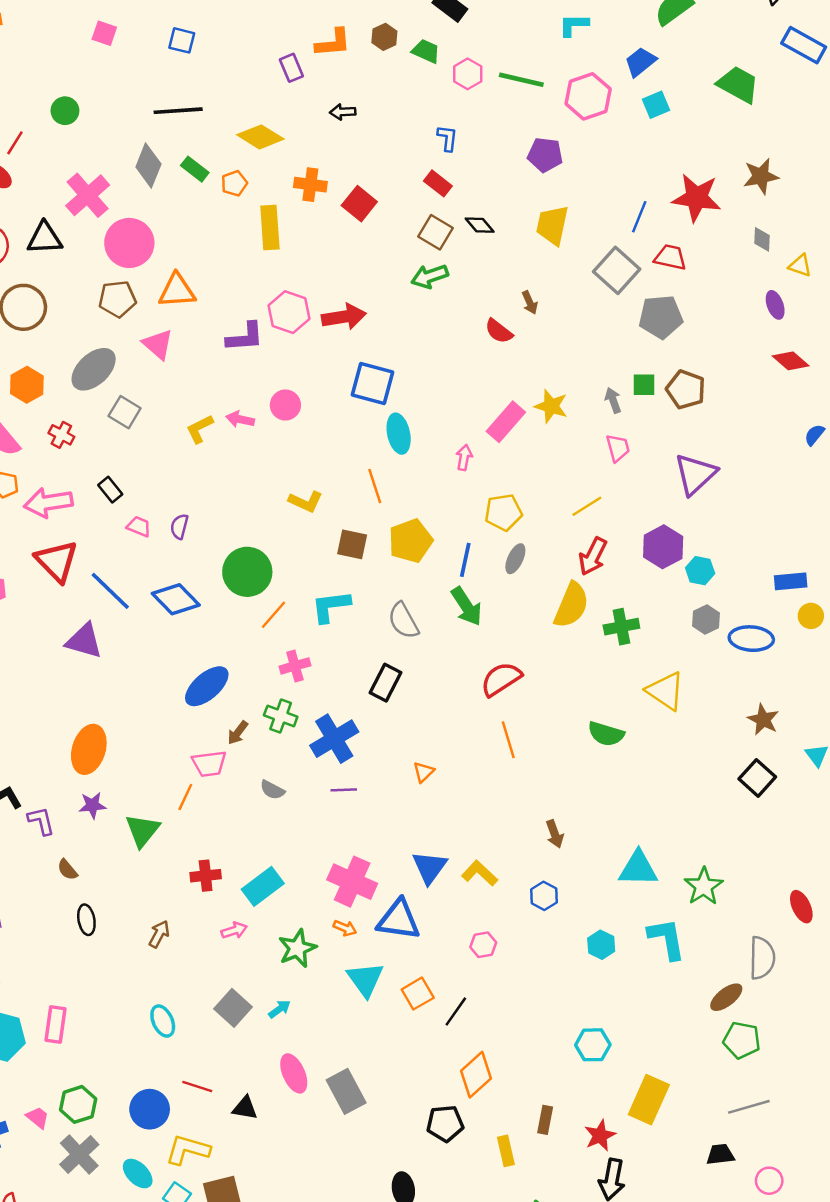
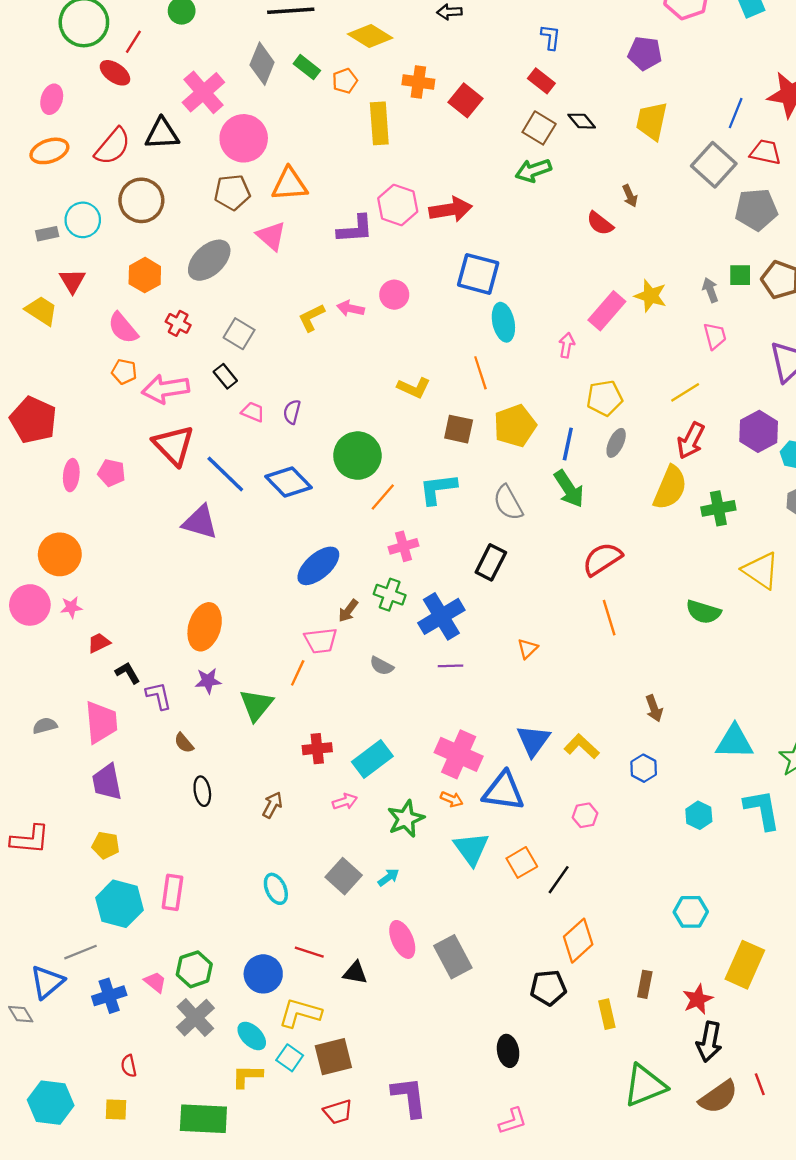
gray square: (125, 412) -> (239, 334), moved

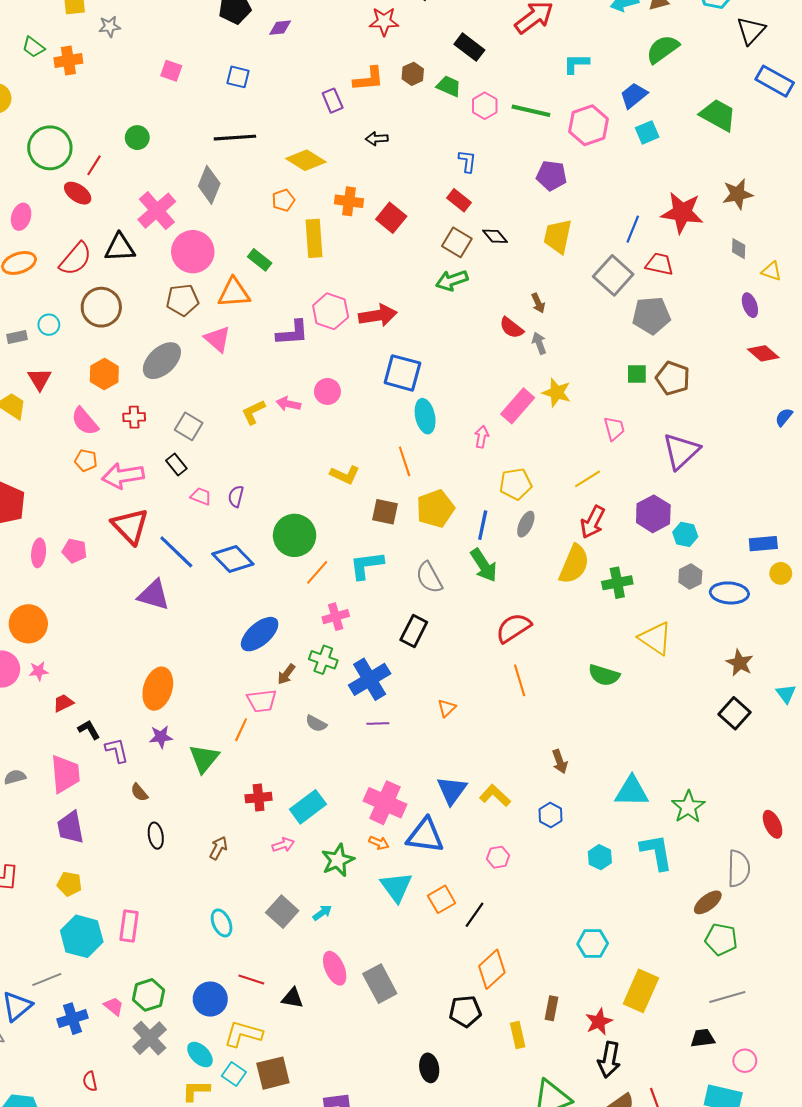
green rectangle: (307, 67) -> (260, 260), moved
cyan circle: (83, 220) -> (49, 325), size x0.7
gray arrow: (710, 290) -> (539, 343), moved
red cross: (178, 323) -> (134, 417), turned -30

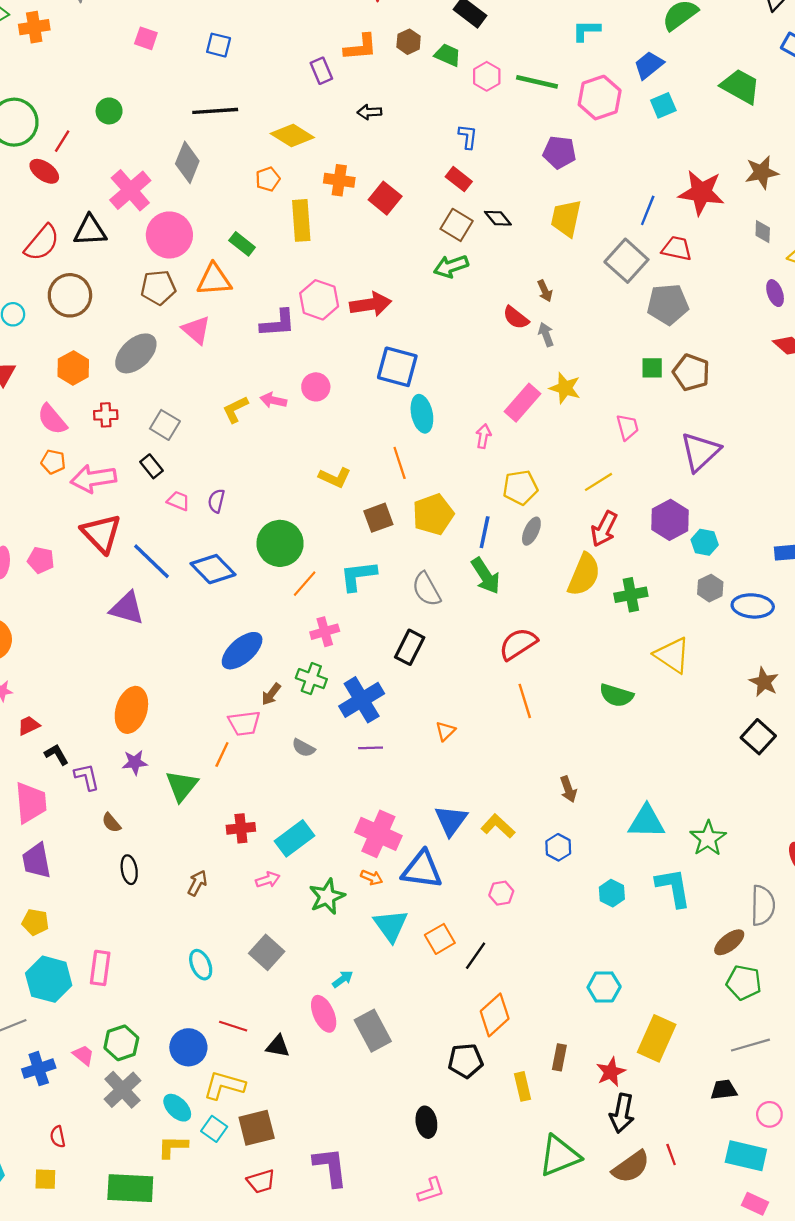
brown square: (385, 512) -> (378, 518), turned -32
cyan arrow: (322, 913) -> (343, 979), moved

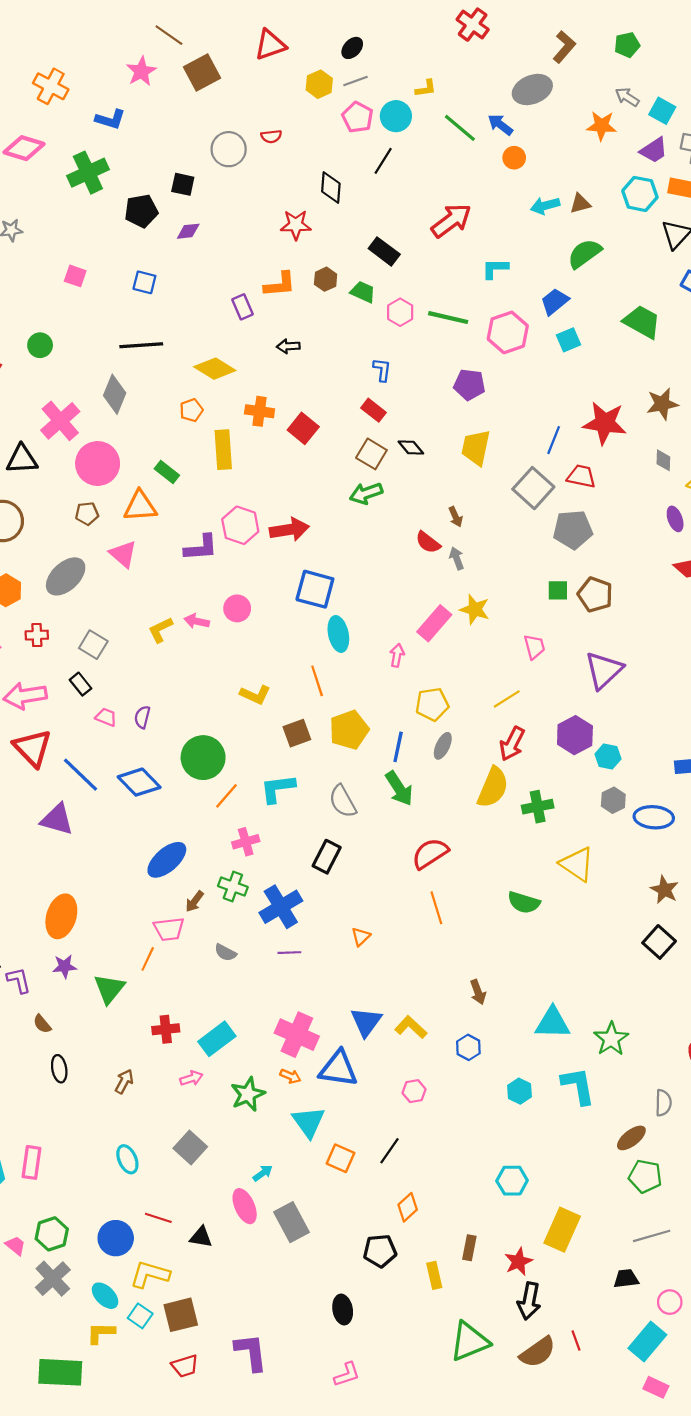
brown pentagon: (158, 287) -> (87, 514), size x0.7
gray semicircle: (763, 905) -> (663, 1103), size x0.7
orange square: (440, 939) -> (341, 1158), moved, turned -36
orange diamond: (495, 1015) -> (408, 1207), size x0.7
cyan rectangle: (746, 1156) -> (647, 1341), turned -63

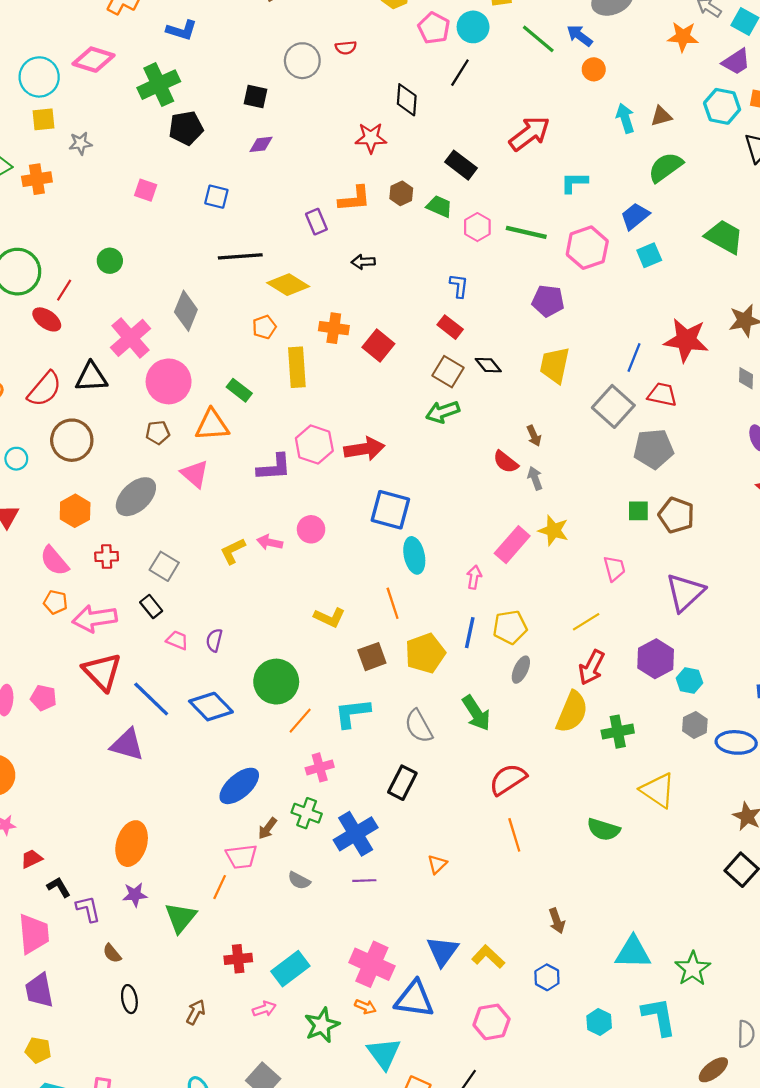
cyan arrow: (545, 206) -> (625, 118), turned 88
black pentagon: (141, 211) -> (186, 128), moved
black line: (141, 345) -> (240, 256), moved
blue line: (398, 747) -> (470, 633), moved
pink hexagon: (414, 1091) -> (492, 1022), size x1.5

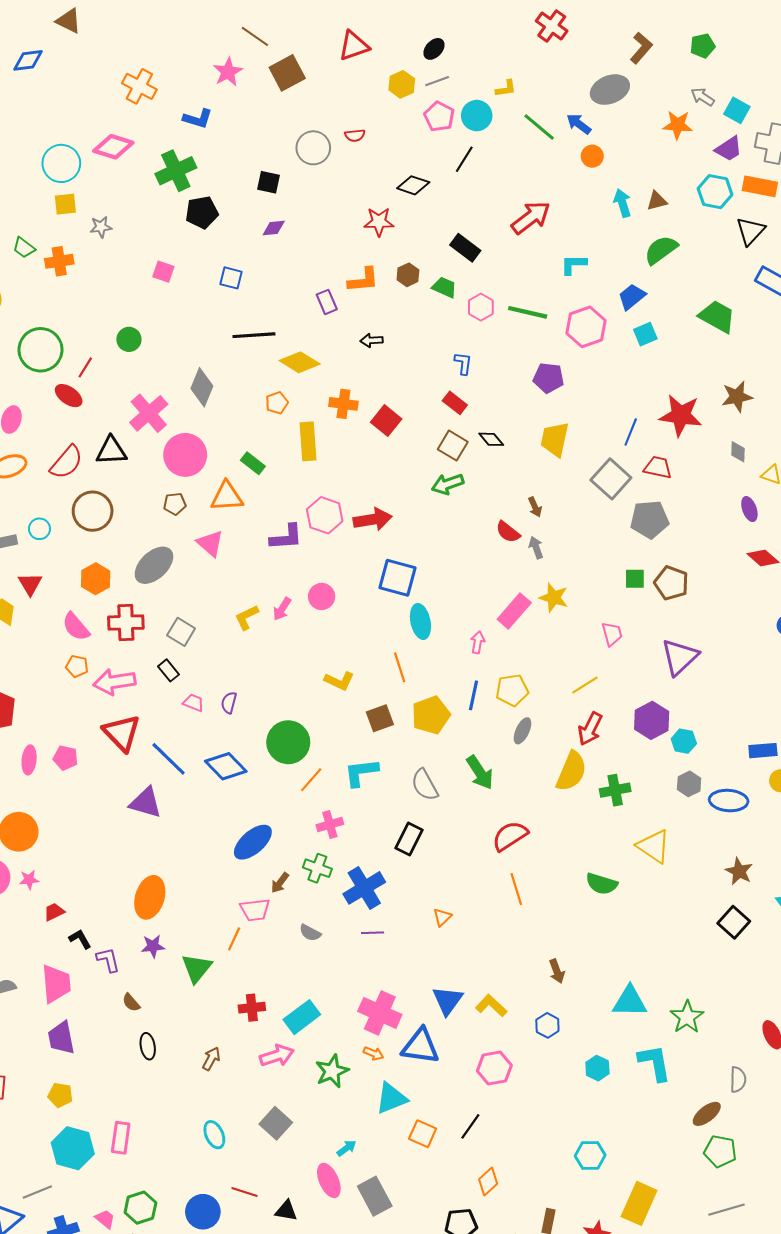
black diamond: (407, 100) -> (413, 185), turned -76
pink arrow: (270, 542) -> (282, 609), turned -70
red cross: (107, 557) -> (126, 623), size x1.6
pink arrow: (264, 1009) -> (277, 1056), size x1.5
cyan triangle: (384, 1053) -> (391, 1098), turned 44

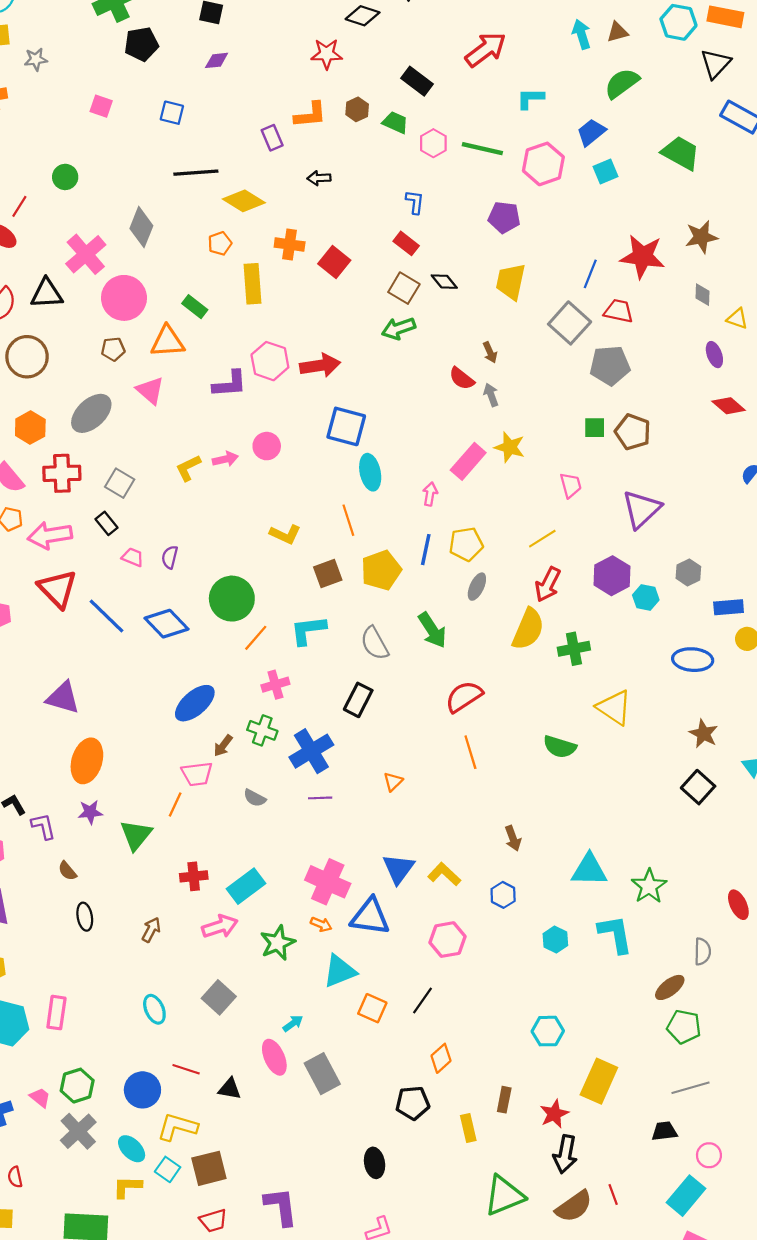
pink arrow: (282, 609) -> (225, 459), turned -135
gray hexagon: (689, 784) -> (688, 572), moved
purple triangle: (146, 803) -> (63, 698), moved

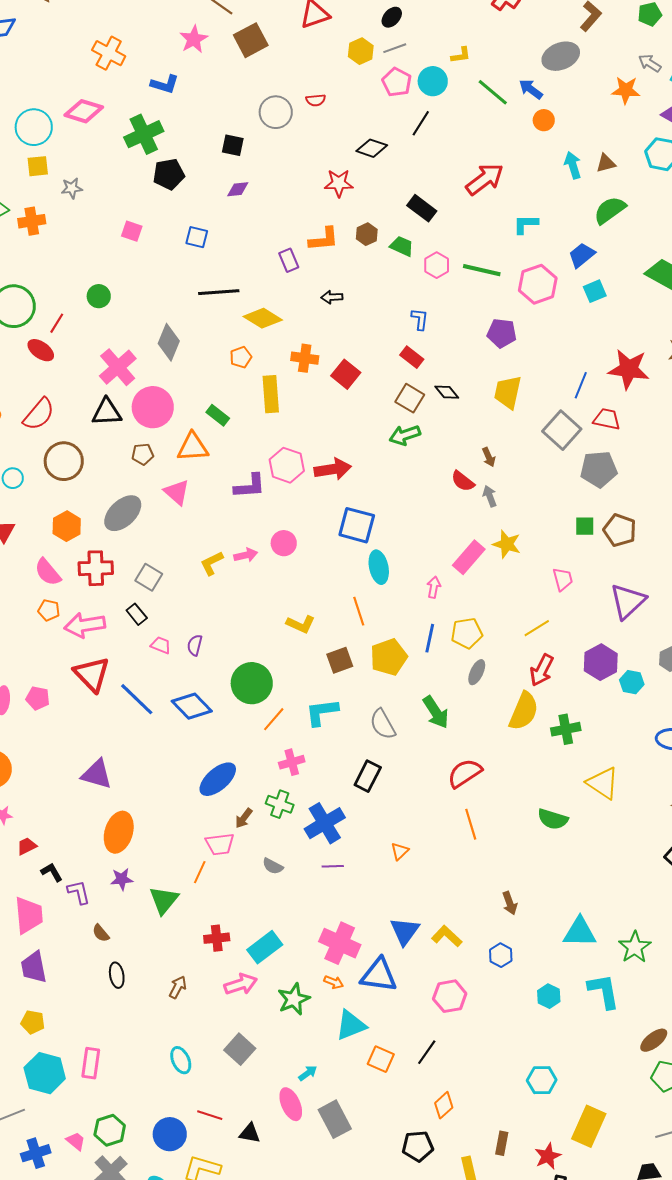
black triangle: (47, 294) -> (107, 412), moved

